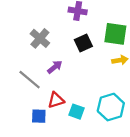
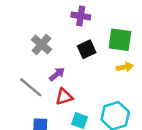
red triangle: (56, 100) -> (64, 97), moved

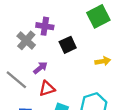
purple cross: (81, 16) -> (45, 26), moved
green square: (120, 40) -> (98, 16), moved, turned -35

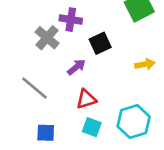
purple arrow: (40, 68) -> (76, 67), moved
red triangle: (47, 89) -> (86, 99), moved

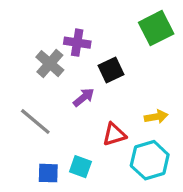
yellow arrow: (145, 64) -> (156, 117), moved
red triangle: (86, 99) -> (114, 134), moved
cyan square: (92, 127) -> (80, 167), moved

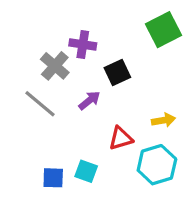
gray line: (35, 122) -> (40, 104), moved

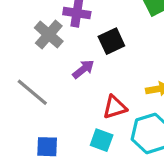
gray line: (40, 104) -> (32, 92), moved
cyan square: (86, 171) -> (102, 140), moved

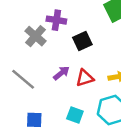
purple arrow: (83, 69) -> (61, 73), moved
red triangle: (115, 107) -> (85, 78), moved

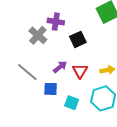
red triangle: (85, 78) -> (80, 71), turned -42
blue square: (34, 120) -> (51, 89), moved

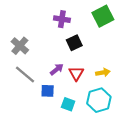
purple cross: (56, 22) -> (62, 19), moved
gray cross: (38, 35) -> (20, 46), moved

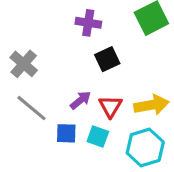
yellow arrow: (103, 72) -> (151, 105), size x1.5
cyan square: (68, 104) -> (98, 136), moved

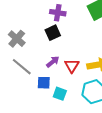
black square: (107, 59) -> (53, 33), moved
cyan square: (98, 136) -> (60, 94), moved

